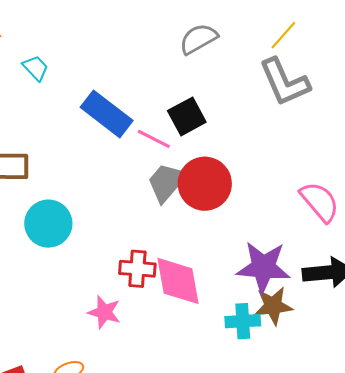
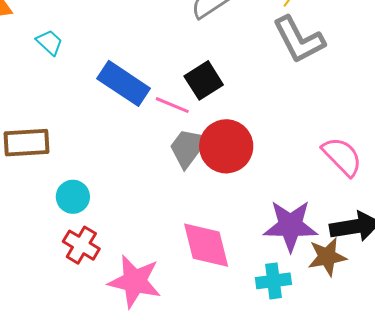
cyan circle: (48, 224) -> (73, 197), size x0.7
red cross: (137, 269) -> (81, 245), moved, turned 30
brown star: (273, 306) -> (327, 257), moved
pink star: (104, 312) -> (135, 281), size x1.6

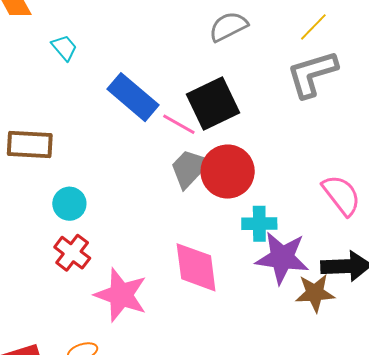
gray L-shape: (299, 40) -> (312, 74), turned 94
black square: (204, 80) -> (213, 103), size x1.4
cyan cross: (273, 281) -> (259, 224), moved

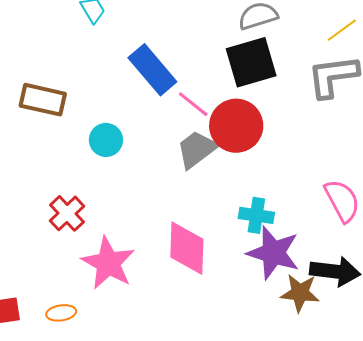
black square: (213, 103) -> (251, 62), moved
red circle: (228, 172) -> (236, 126), moved
cyan circle: (69, 204) -> (106, 140), moved

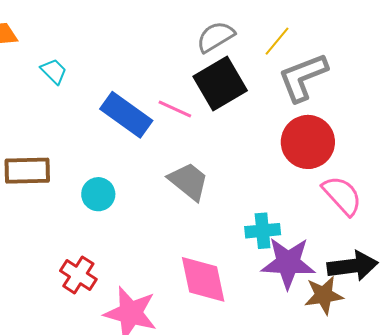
yellow line: (342, 30) -> (277, 41), moved
pink line: (193, 104) -> (175, 109), moved
red circle: (236, 126) -> (308, 142), moved
gray trapezoid: (197, 149) -> (189, 181), turned 90

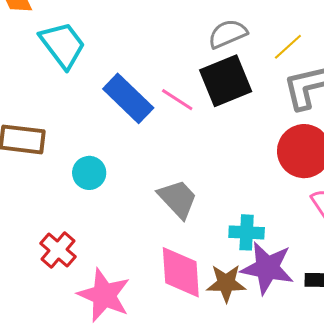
cyan trapezoid: (54, 71) -> (63, 45), size x1.8
gray trapezoid: (189, 181) -> (178, 199), moved
brown star: (324, 295) -> (226, 283), moved

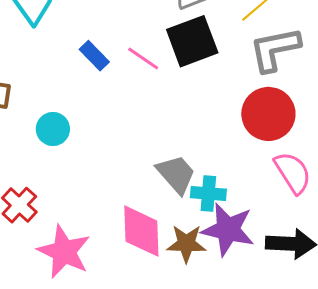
blue rectangle: (128, 98) -> (94, 56), size x0.6
gray trapezoid: (178, 199) -> (176, 174), moved

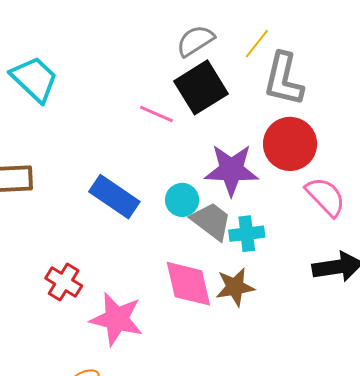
gray L-shape: (275, 49) -> (284, 79), turned -54
blue rectangle: (94, 56) -> (114, 197), moved, size x1.6
cyan circle: (53, 129) -> (182, 200), moved
purple star: (228, 230) -> (231, 170), moved

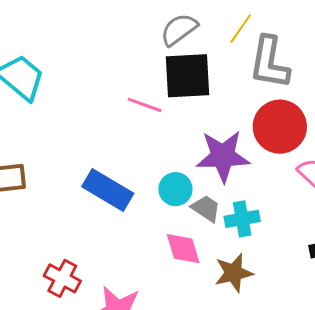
black square: (201, 87) -> (188, 76), turned 32
gray trapezoid: (211, 221) -> (206, 208), size x0.7
pink diamond: (188, 284) -> (183, 249), moved, size x0.7

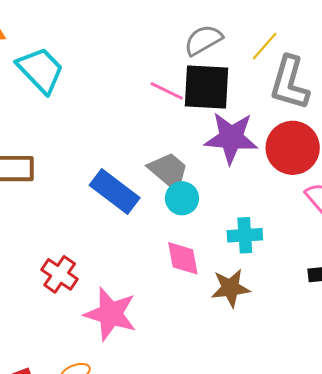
pink line: (145, 105) -> (167, 91), moved
purple star: (223, 156) -> (231, 138), moved
gray trapezoid: (206, 208) -> (169, 171), moved, size x1.4

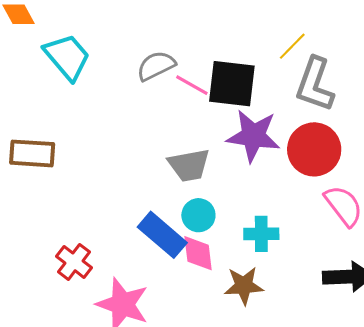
gray semicircle: (203, 40) -> (156, 66), moved
gray trapezoid: (169, 171) -> (189, 165), turned 126
blue rectangle: (115, 192) -> (162, 235), moved
cyan circle: (182, 198) -> (198, 215), moved

